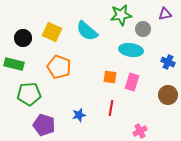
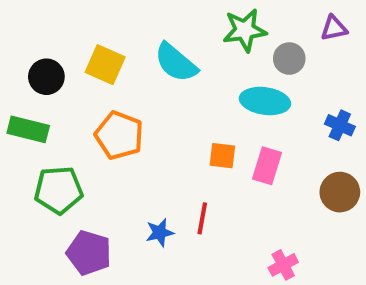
red line: (111, 108) -> (202, 218), moved

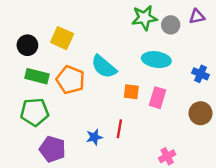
gray circle: (289, 59) -> (171, 25), moved
cyan semicircle: (176, 63) -> (104, 67), moved
green rectangle: (28, 129) -> (37, 76), moved

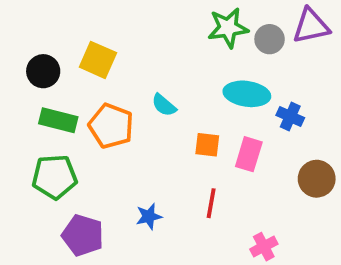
purple triangle: (197, 17) -> (311, 26), size x1.5
cyan semicircle: (104, 67) -> (164, 105), size x0.6
blue cross: (201, 74) -> (290, 116), moved
red line: (119, 129) -> (211, 203), moved

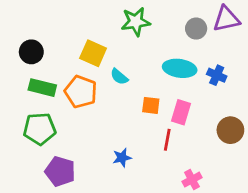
green star: (228, 28) -> (136, 22), moved
yellow square: (98, 60) -> (93, 53), moved
blue cross: (290, 116) -> (217, 75), moved
red line: (211, 203) -> (167, 140), moved
blue star: (149, 216) -> (122, 158), moved

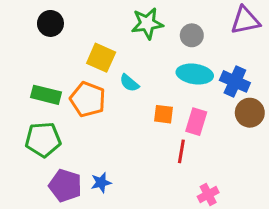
gray circle: (196, 29) -> (192, 35), moved
black circle: (31, 52) -> (50, 23), moved
blue cross: (217, 75) -> (235, 81), size x1.4
brown circle: (230, 130) -> (250, 113), moved
blue star: (122, 158) -> (101, 183), moved

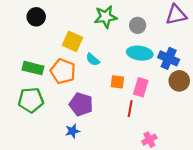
purple pentagon: (65, 186) -> (81, 104), moved

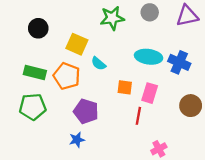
black circle: (36, 17) -> (38, 28), moved
gray circle: (138, 25) -> (150, 12), moved
brown circle: (179, 81) -> (191, 106), moved

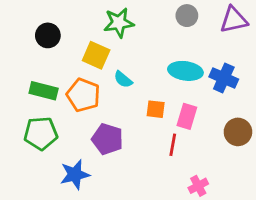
green star: (112, 18) -> (119, 23), moved
blue star: (77, 140) -> (75, 174), moved, size x1.5

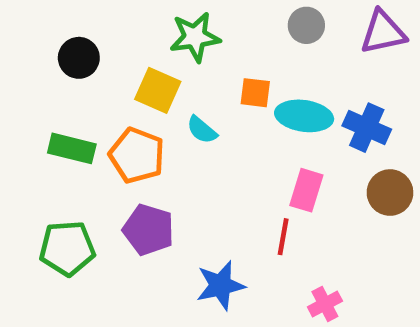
orange square: (156, 109) -> (255, 93), moved
brown circle: (238, 132) -> (390, 193), moved
green pentagon: (41, 133) -> (67, 248), moved
purple pentagon: (107, 139) -> (148, 230), moved
blue star: (75, 174) -> (220, 285), moved

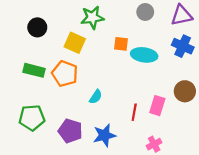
blue cross: (367, 128) -> (183, 46), moved
cyan semicircle: (202, 130) -> (96, 97), moved, turned -96
pink rectangle: (306, 190) -> (157, 106), moved
purple pentagon: (148, 230) -> (70, 131), moved

